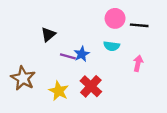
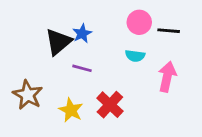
black triangle: (48, 35) -> (58, 42), size x1.5
blue star: (82, 54) -> (82, 33), moved
pink arrow: (138, 63) -> (167, 77), size x1.5

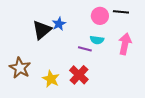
black line: (169, 31) -> (121, 12), moved
purple line: (82, 68) -> (85, 49), moved
pink arrow: (167, 77) -> (125, 44), moved

